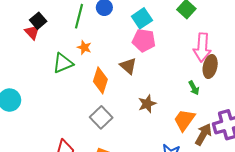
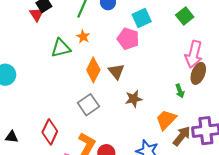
pink pentagon: (144, 40) -> (128, 39), moved
brown triangle: (128, 66) -> (116, 71), moved

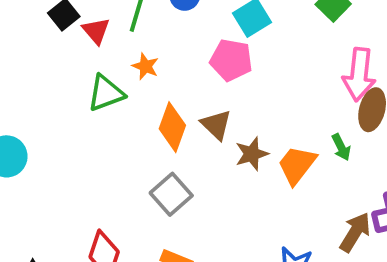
red triangle: (37, 14) -> (96, 31), moved
brown star: (134, 99) -> (252, 154), moved
orange trapezoid: (166, 120) -> (297, 165), moved

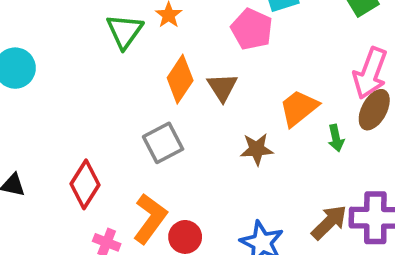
green triangle: (106, 93) -> (125, 31), turned -48
brown star: (252, 154) -> (257, 149), moved
orange trapezoid: (297, 165) -> (299, 108), moved

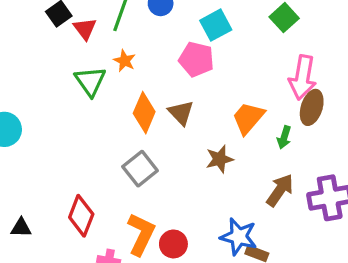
green arrow: (336, 138) -> (284, 137), turned 40
brown arrow: (329, 222) -> (280, 190), moved

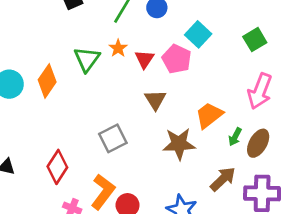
cyan square: (216, 25) -> (198, 34), turned -30
red triangle: (85, 29) -> (144, 59), moved
brown ellipse: (312, 107) -> (258, 143), moved
orange diamond: (144, 113) -> (47, 81), moved
brown star: (220, 159) -> (179, 144), size x1.4

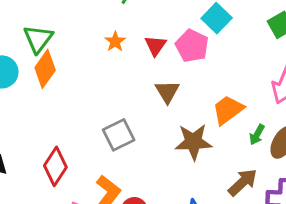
orange star: (118, 48) -> (115, 42), moved
green triangle: (87, 59) -> (38, 39), moved

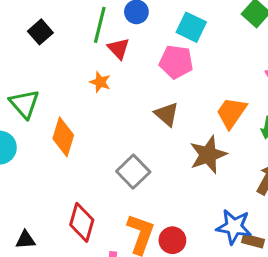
red triangle: (156, 46) -> (119, 48), moved
orange diamond: (45, 69) -> (63, 137), moved

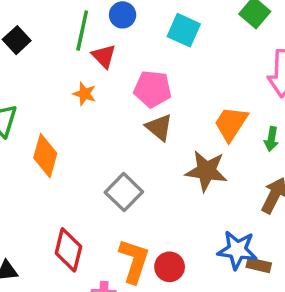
pink pentagon: (176, 62) -> (153, 89), moved
brown star: (208, 155) -> (206, 171), turned 30

